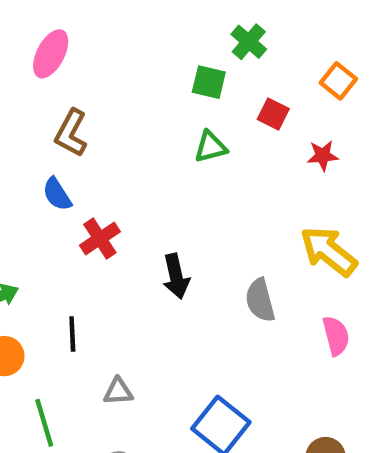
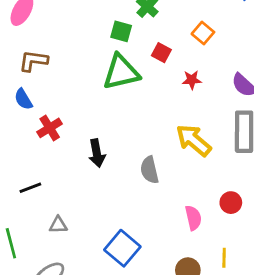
brown L-shape: (71, 133) -> (33, 61), turned 68
green triangle: (210, 147) -> (121, 72), size x1.8
black line: (72, 334) -> (30, 188), turned 70
pink semicircle: (336, 336) -> (193, 218), moved

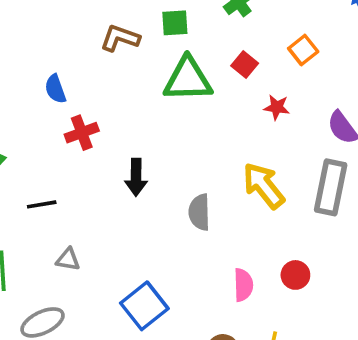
green square: (121, 31) -> (175, 23), moved, turned -30
brown L-shape: (33, 61) -> (120, 38), moved

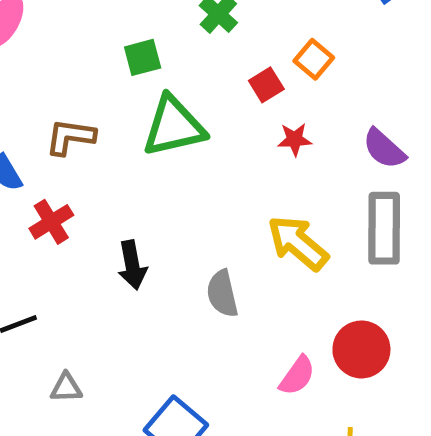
brown L-shape: (120, 38) -> (70, 137), moved
red square: (245, 65) -> (266, 85), moved, turned 30
red circle: (295, 275) -> (361, 349), size x1.5
pink semicircle: (243, 285) -> (297, 376), turned 48

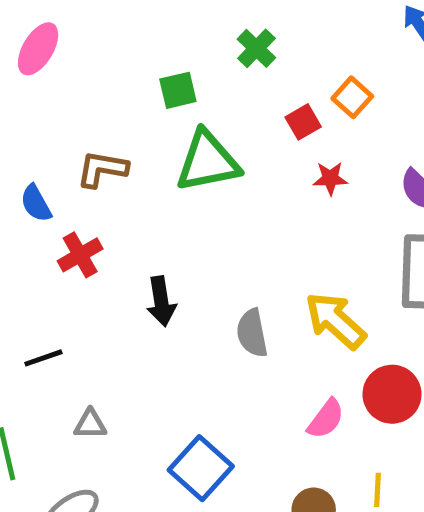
yellow arrow: (298, 243) -> (335, 321), moved

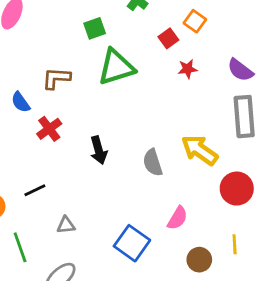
pink semicircle: (326, 419) -> (177, 218), moved

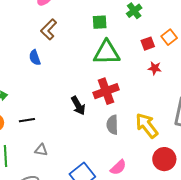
brown L-shape: (56, 78) -> (49, 29), moved, turned -65
red cross: (49, 129) -> (106, 91), moved, size x1.4
black arrow: (99, 150) -> (78, 106), turned -30

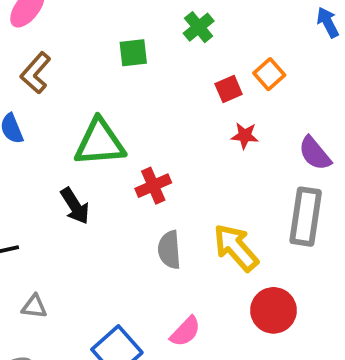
green triangle: (107, 53) -> (100, 143), moved
red cross: (106, 91) -> (153, 186), size x0.7
black arrow: (78, 106) -> (75, 206), moved

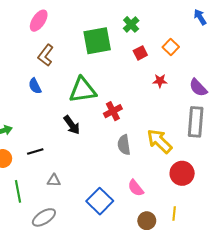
green square: (133, 53) -> (97, 41), size x1.8
red square: (229, 89) -> (140, 53), moved
pink semicircle: (185, 332) -> (136, 188), turned 102

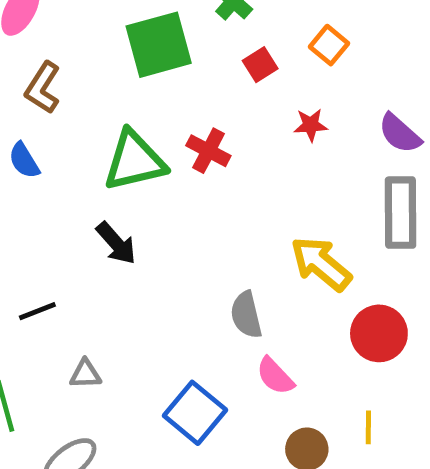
red cross: (113, 111) -> (208, 151), moved, turned -30
gray semicircle: (124, 145) -> (246, 315), moved

